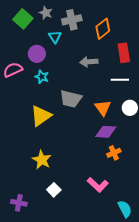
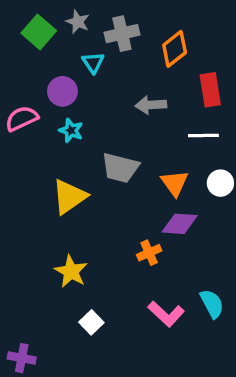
orange cross: (114, 153) -> (149, 253), moved
purple cross: (19, 203) -> (22, 358), moved
cyan semicircle: (125, 209) -> (212, 304), moved

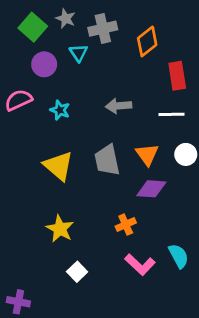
purple circle: (62, 91) -> (44, 64), moved
gray arrow: (151, 105) -> (119, 106), moved
gray trapezoid: (120, 168) -> (107, 160), moved, turned 64
yellow triangle: (69, 197) -> (58, 166), turned -44
orange cross: (149, 253) -> (126, 225), moved

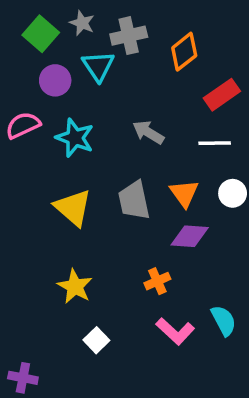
cyan triangle: (78, 53) -> (98, 66), size x1.4
red rectangle: (177, 76) -> (222, 95), turned 64
gray arrow: (119, 106) -> (148, 132), turned 35
cyan star: (60, 110) -> (75, 138), size x1.5

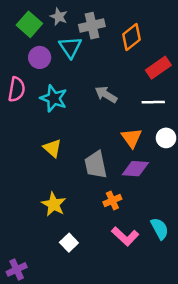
pink semicircle: (23, 125) -> (17, 89), turned 125
gray trapezoid: (134, 200) -> (96, 165), moved
yellow triangle: (73, 208) -> (52, 148), size x0.7
purple cross: (23, 378) -> (17, 269), turned -36

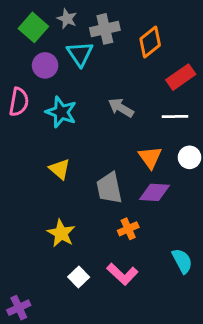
pink L-shape: (125, 236) -> (122, 274), moved

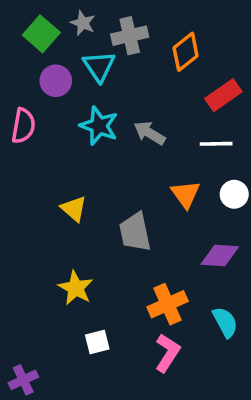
cyan star: (61, 112) -> (99, 126), moved
purple diamond: (154, 192) -> (220, 256), moved
orange cross: (128, 229) -> (168, 304), moved, size x1.5
pink L-shape: (122, 274) -> (168, 353), moved, turned -100
white square: (79, 277) -> (97, 342), turned 30

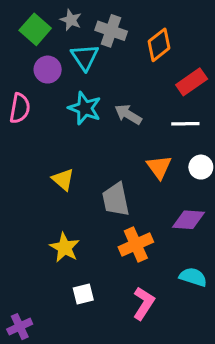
gray cross: (130, 36) -> (111, 31), turned 32
orange cross: (168, 304) -> (136, 244), moved
cyan semicircle: (225, 322) -> (193, 277), turned -44

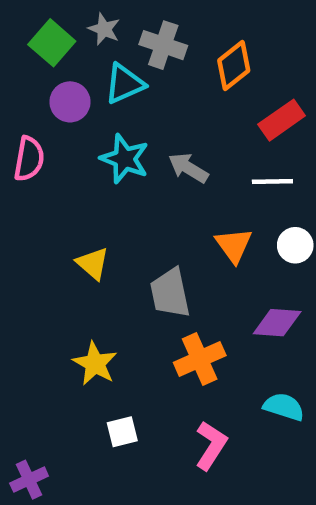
cyan triangle: (85, 57) -> (125, 84), turned 40

